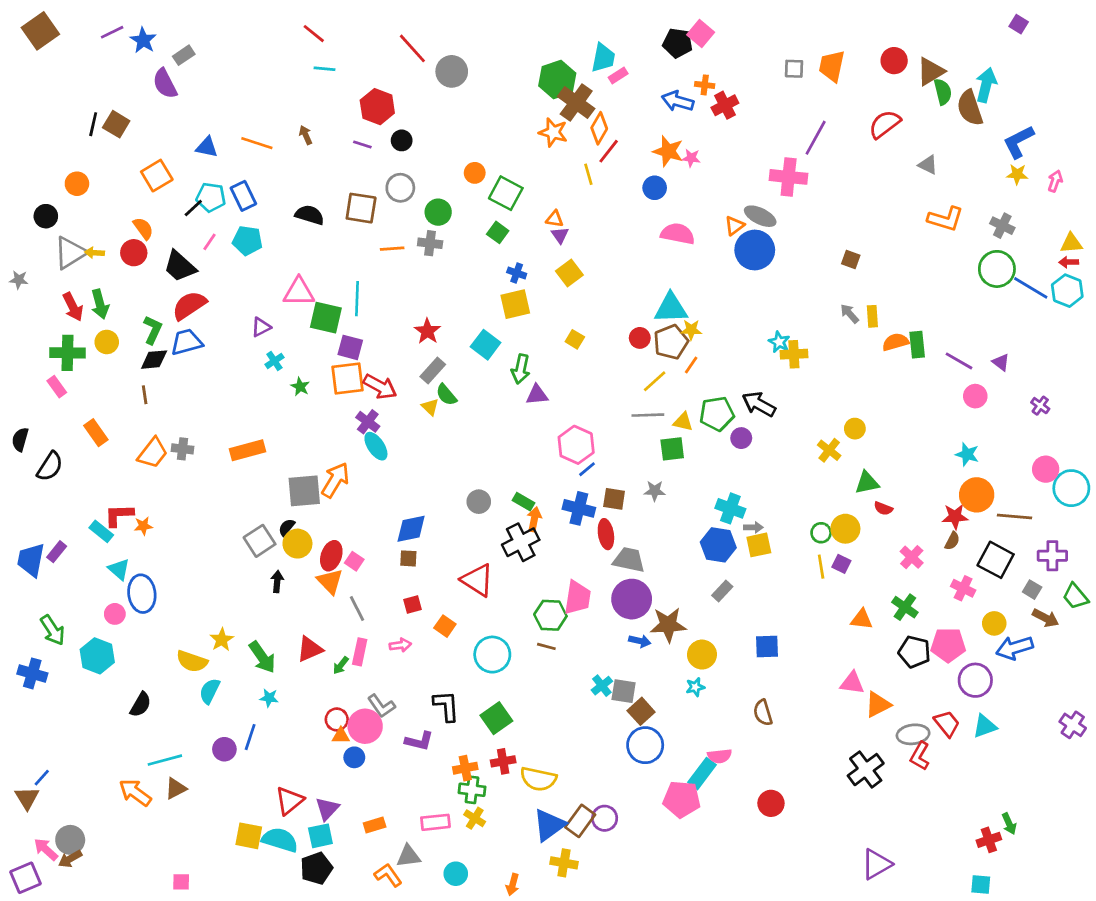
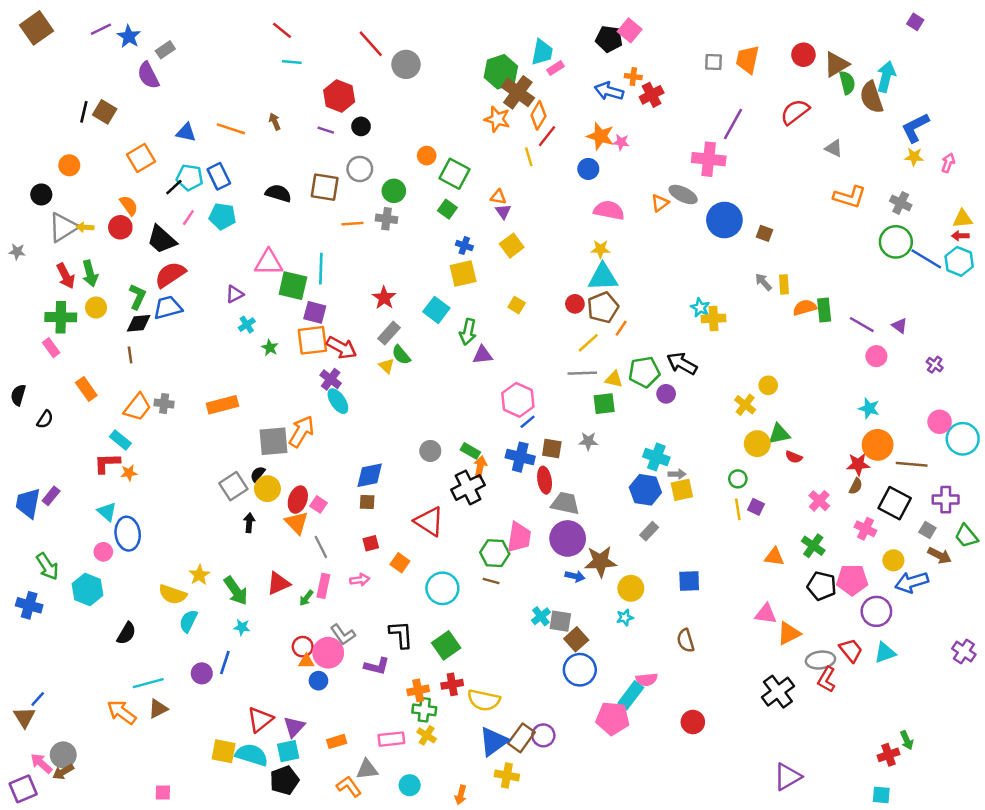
blue circle: (755, 250) -> (724, 220), moved
yellow star: (691, 330) -> (600, 249), moved
black semicircle: (50, 466) -> (45, 419), size x0.7
yellow circle: (845, 529) -> (757, 444), moved
cyan rectangle: (101, 531) -> (120, 440), moved

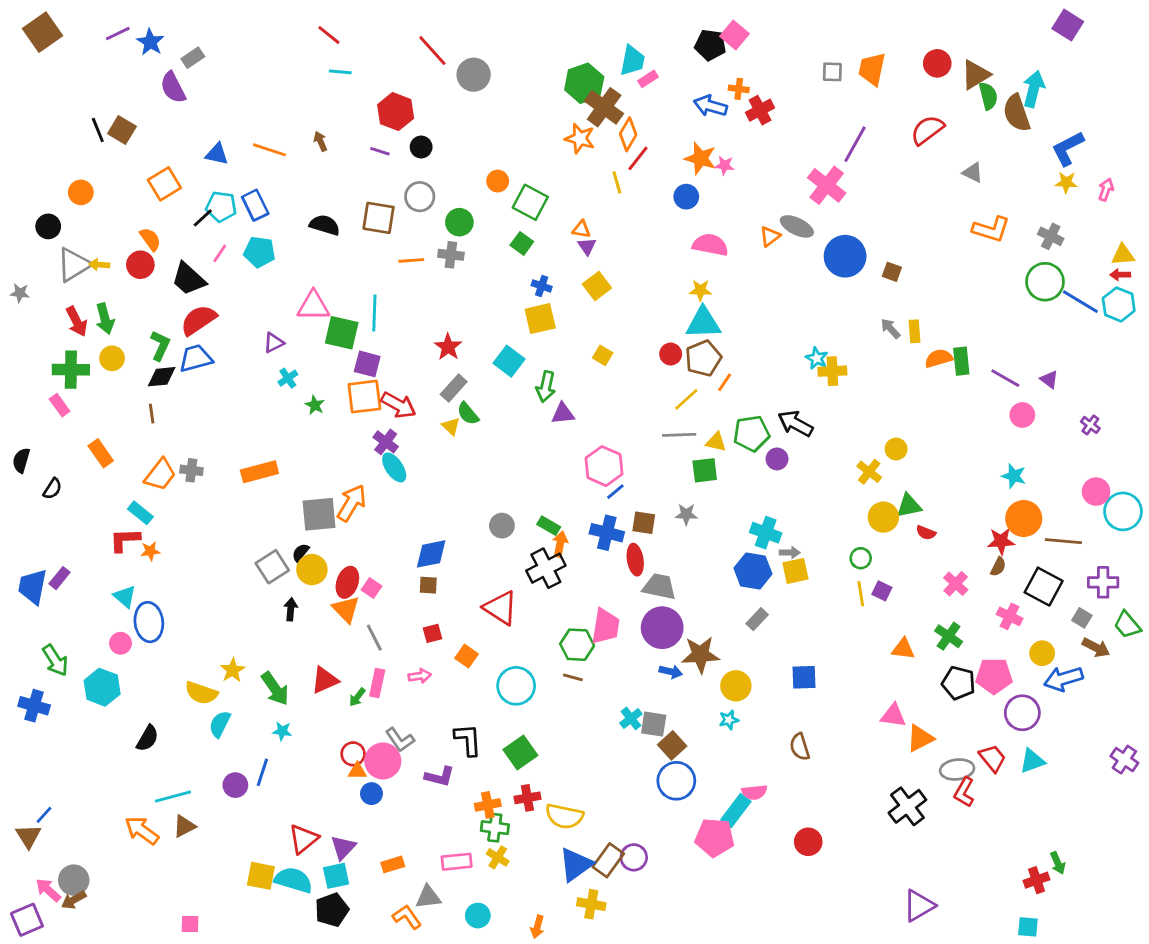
purple square: (915, 22) -> (1068, 25), size x1.5
black line: (84, 112) -> (98, 130), turned -35
pink cross: (709, 159) -> (827, 185), turned 32

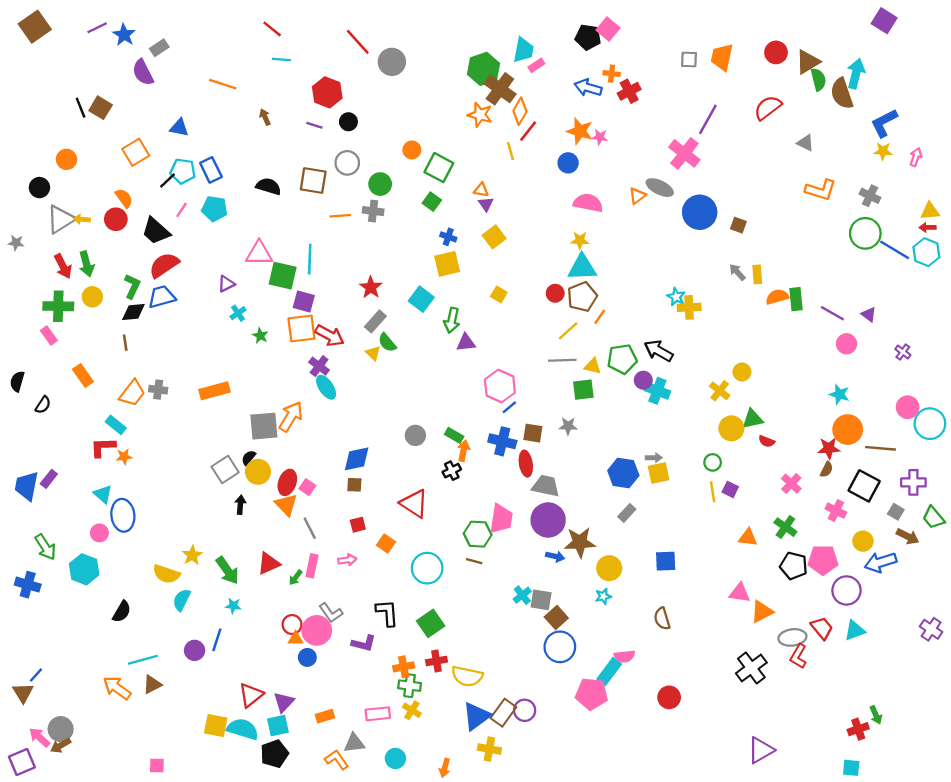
orange line: (269, 150) -> (223, 84), moved
cyan cross: (766, 533) -> (657, 391), moved
black cross: (546, 568) -> (452, 471), size x0.6

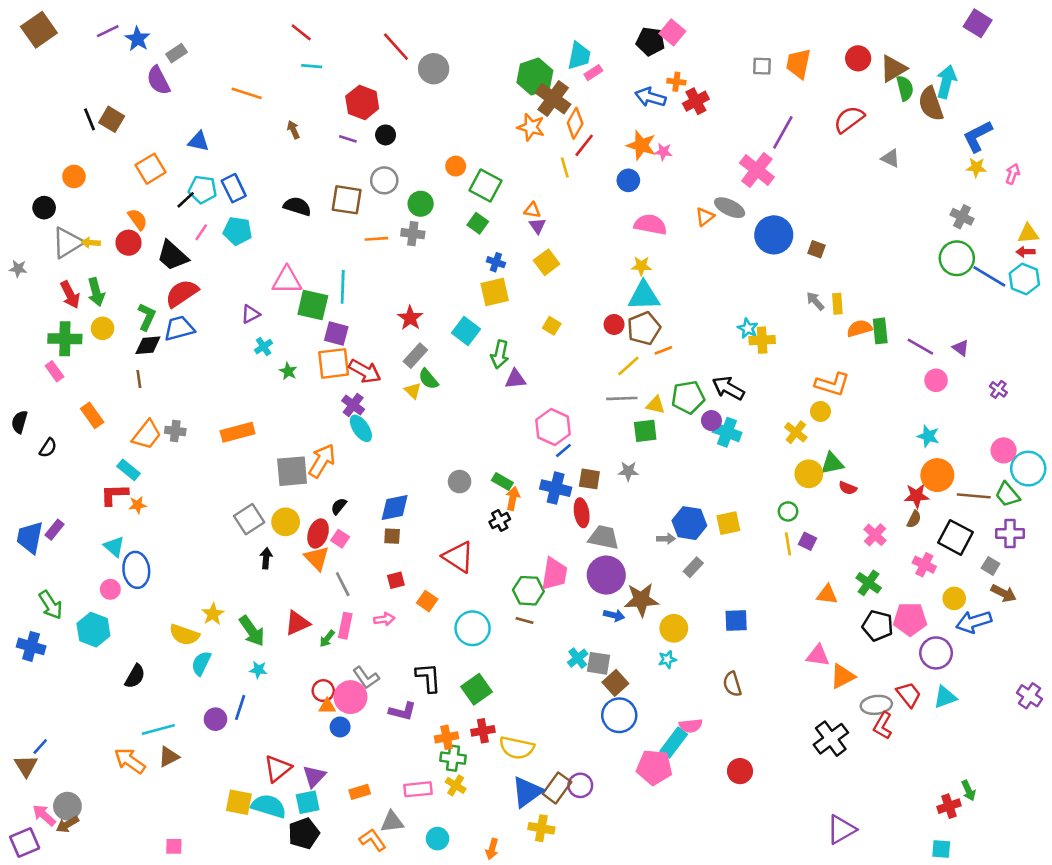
orange L-shape: (821, 190) -> (832, 384), moved
orange line: (600, 317) -> (663, 350), turned 35
black semicircle: (249, 458) -> (339, 506), moved
gray arrow: (654, 458) -> (666, 539), moved
green trapezoid: (933, 518) -> (1007, 495), moved

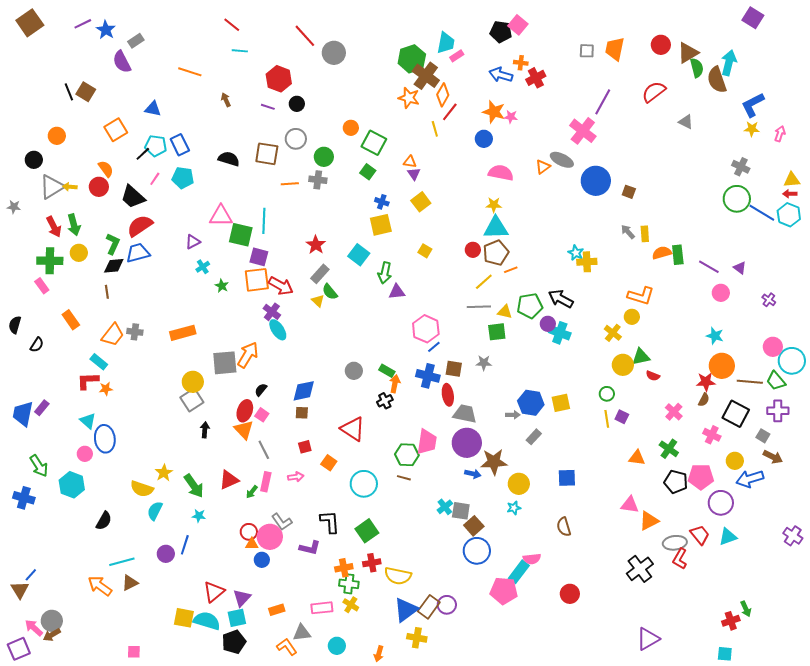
yellow circle: (286, 522) -> (193, 382), moved

